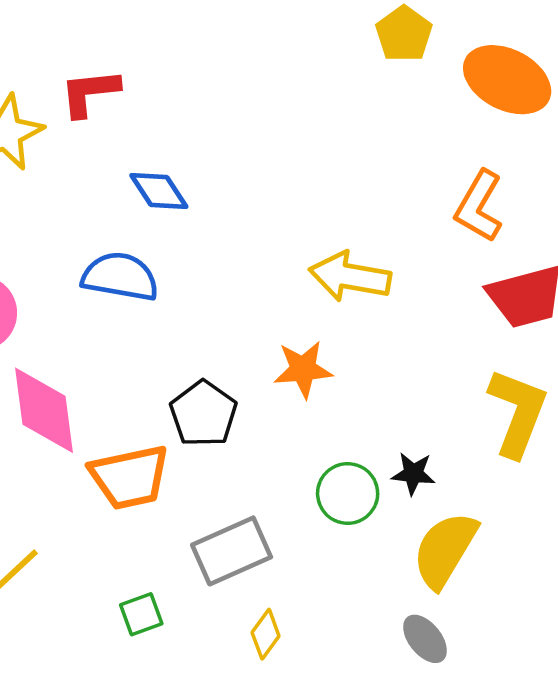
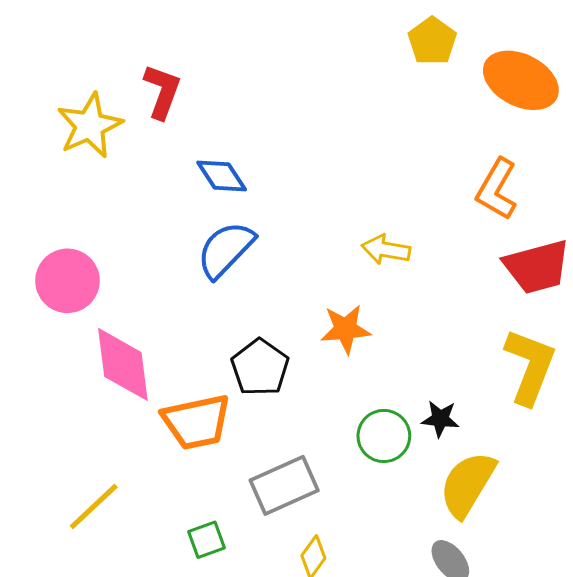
red L-shape: (90, 93) -> (162, 91), turned 116
blue semicircle: (120, 277) -> (226, 250), moved, turned -56
yellow arrow: (350, 277) -> (386, 250), size x0.7

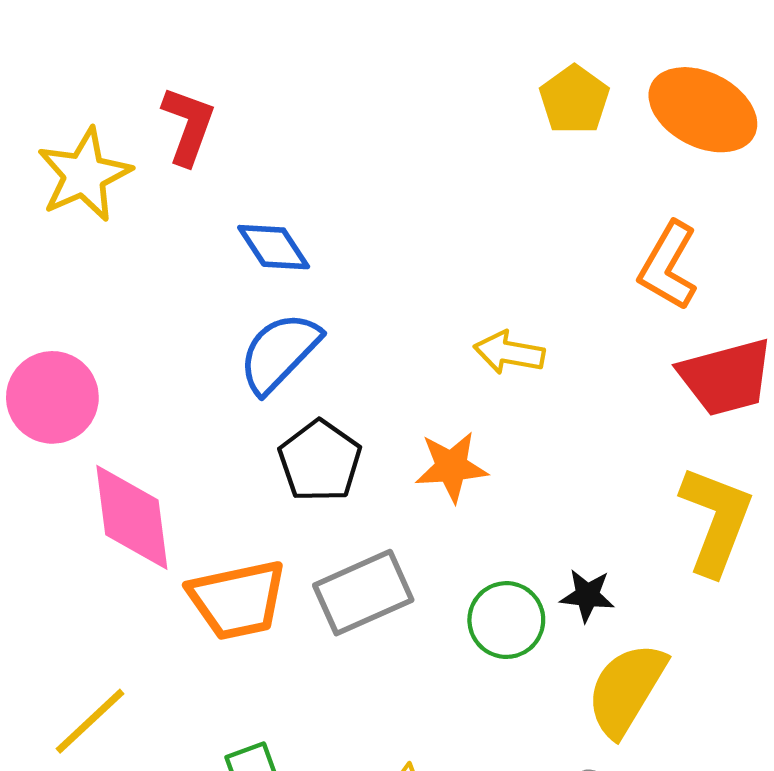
yellow pentagon: (432, 41) -> (574, 100), moved
black pentagon: (260, 367) -> (320, 461), moved
gray rectangle: (284, 485) -> (363, 593), moved

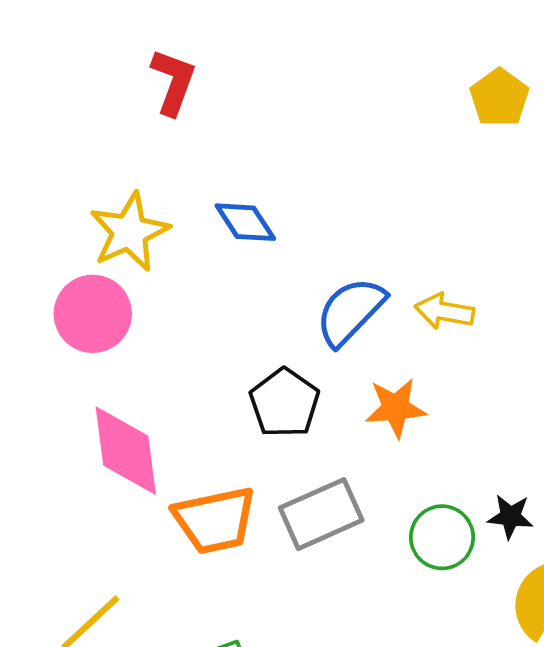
red L-shape: (188, 126) -> (173, 82), moved
yellow star: (84, 175) -> (129, 232), moved
blue semicircle: (279, 353) -> (350, 311), moved
pink circle: (52, 397) -> (93, 314), moved

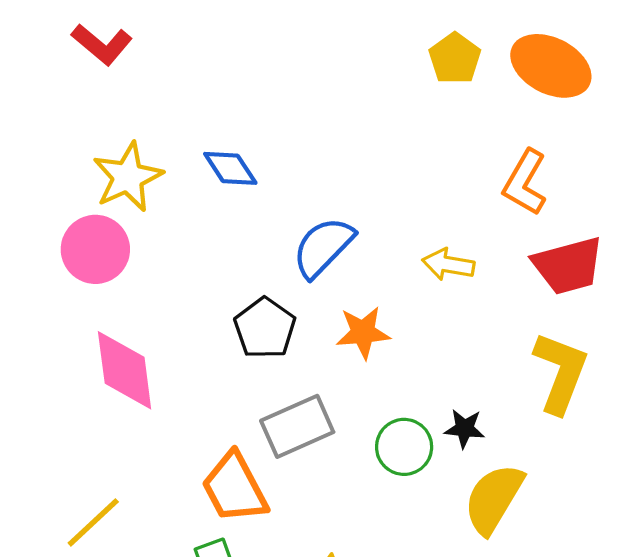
red L-shape: (173, 82) -> (102, 44), moved, turned 110
yellow arrow: (444, 311) -> (448, 264), moved
orange trapezoid: (215, 520) -> (235, 488), moved, turned 74

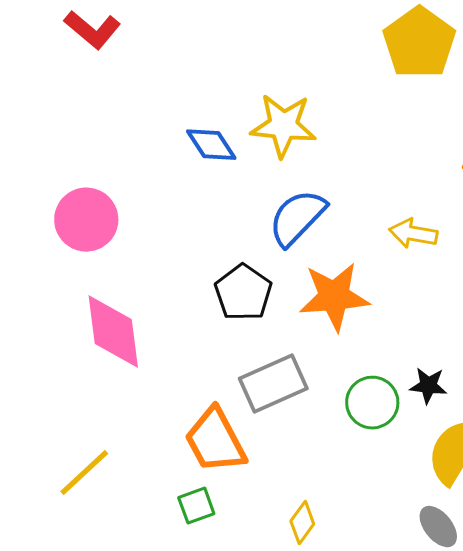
yellow pentagon: (455, 58) -> (419, 43), size x1.5
yellow star: (128, 177) -> (283, 126), moved, turned 30
orange star: (363, 332) -> (334, 297), size x1.4

